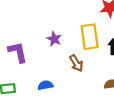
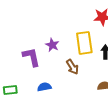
purple L-shape: (18, 52) -> (31, 57), moved

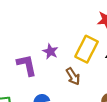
yellow rectangle: (84, 43) -> (87, 49), turned 35

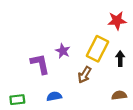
brown arrow: (73, 76) -> (84, 75), turned 63

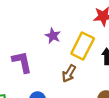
purple star: (63, 51) -> (53, 36), moved

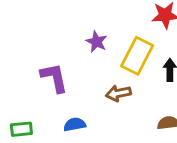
brown arrow: (69, 73) -> (118, 93), turned 48

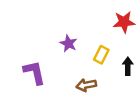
yellow rectangle: (137, 56) -> (101, 55), size x0.6

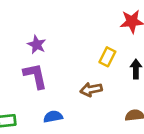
purple star: (68, 43) -> (37, 45), moved

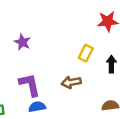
purple L-shape: (35, 76) -> (30, 85), moved

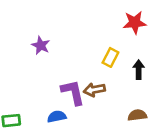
purple L-shape: (30, 85) -> (73, 92), moved

